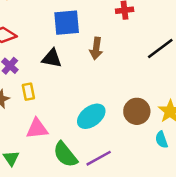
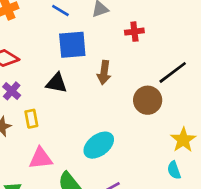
brown circle: (137, 111) -> (148, 100), moved

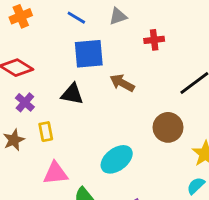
brown arrow: (104, 72) -> (122, 83), turned 110
brown circle: (148, 100) -> (168, 127), moved
cyan semicircle: (174, 170) -> (196, 186), turned 66

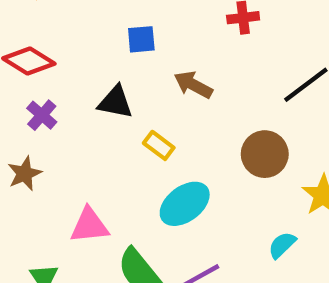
blue square: (89, 54) -> (141, 39), size x0.6
yellow rectangle: (46, 132) -> (159, 145), moved, turned -42
cyan semicircle: (196, 186) -> (282, 245), moved

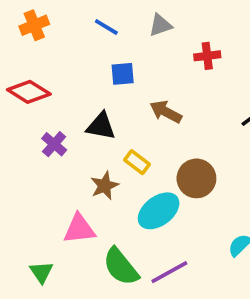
purple cross: (42, 115) -> (54, 144), moved
brown circle: (265, 154) -> (196, 178), moved
brown star: (24, 174) -> (105, 186), moved

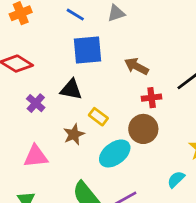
red cross: (207, 56) -> (152, 98), moved
blue square: (123, 74) -> (87, 50), size x1.6
brown arrow: (166, 112) -> (137, 66), moved
pink triangle: (79, 229) -> (36, 156), moved

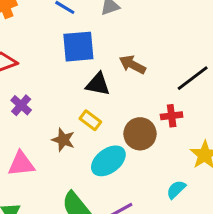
black triangle: (71, 89) -> (98, 84), moved
red cross: (152, 98) -> (172, 116), moved
brown star: (74, 134) -> (63, 140), turned -30

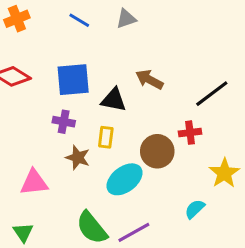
blue square: (78, 47) -> (73, 80), moved
purple cross: (21, 105) -> (64, 122), moved, turned -30
yellow rectangle: (90, 120) -> (106, 137), turned 60

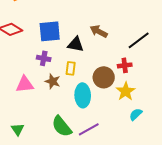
yellow star: (224, 173) -> (126, 91), moved
cyan ellipse: (125, 179) -> (83, 95), turned -55
pink triangle: (34, 182) -> (25, 84), moved
cyan semicircle: (195, 209) -> (136, 114), moved

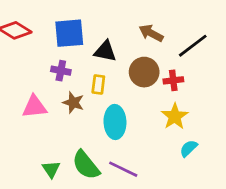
brown arrow: (99, 31) -> (151, 33), moved
brown circle: (104, 77) -> (144, 72), moved
green triangle: (18, 129) -> (51, 169), moved
purple line: (89, 129) -> (123, 169), turned 55

